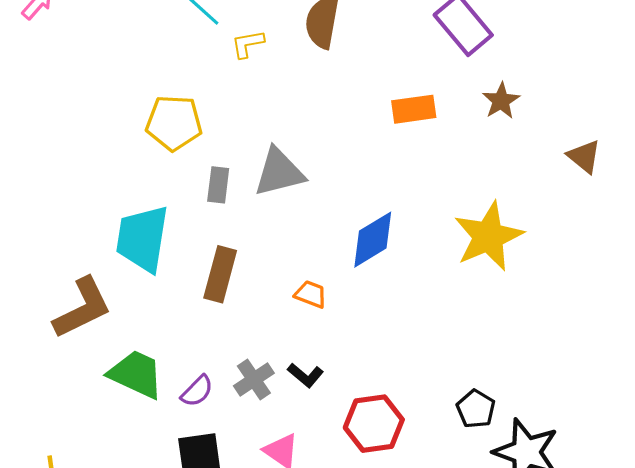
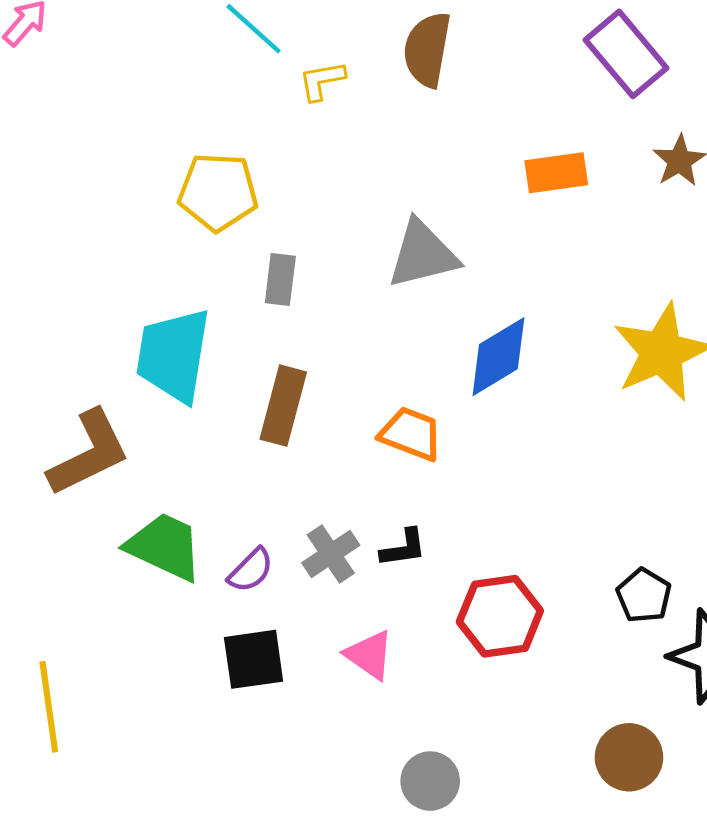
gray triangle: (279, 172) -> (423, 254), moved
orange trapezoid: (311, 294) -> (411, 434), size x1.4
black L-shape: (305, 375) -> (403, 548), turned -48

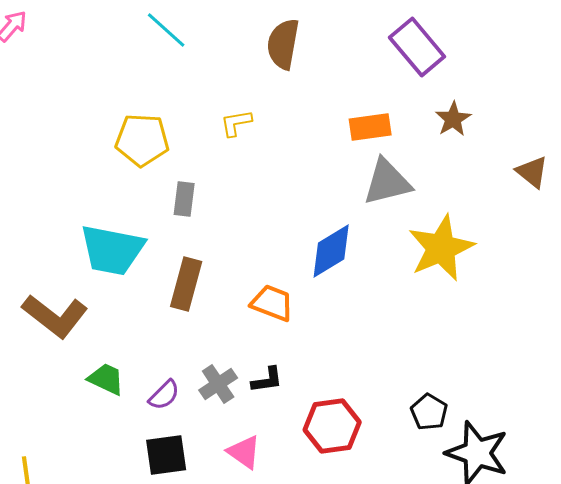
yellow L-shape: (322, 81) -> (236, 123), moved
gray triangle: (423, 254) -> (387, 182), moved
cyan trapezoid: (173, 355) -> (112, 250), turned -88
brown L-shape: (89, 453) -> (55, 316), turned 64
green trapezoid: (165, 547) -> (106, 379), size x0.7

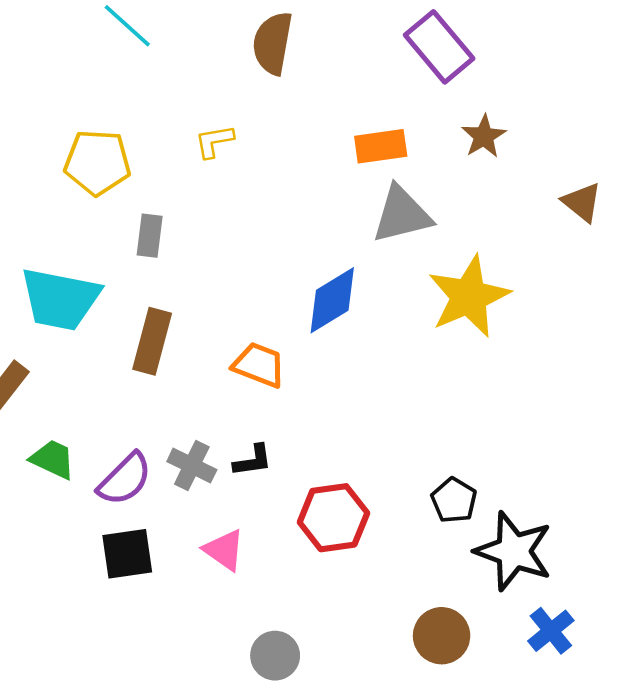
gray cross: (218, 384) -> (192, 466), turned -30
purple semicircle: (164, 395) -> (125, 479), size x1.4

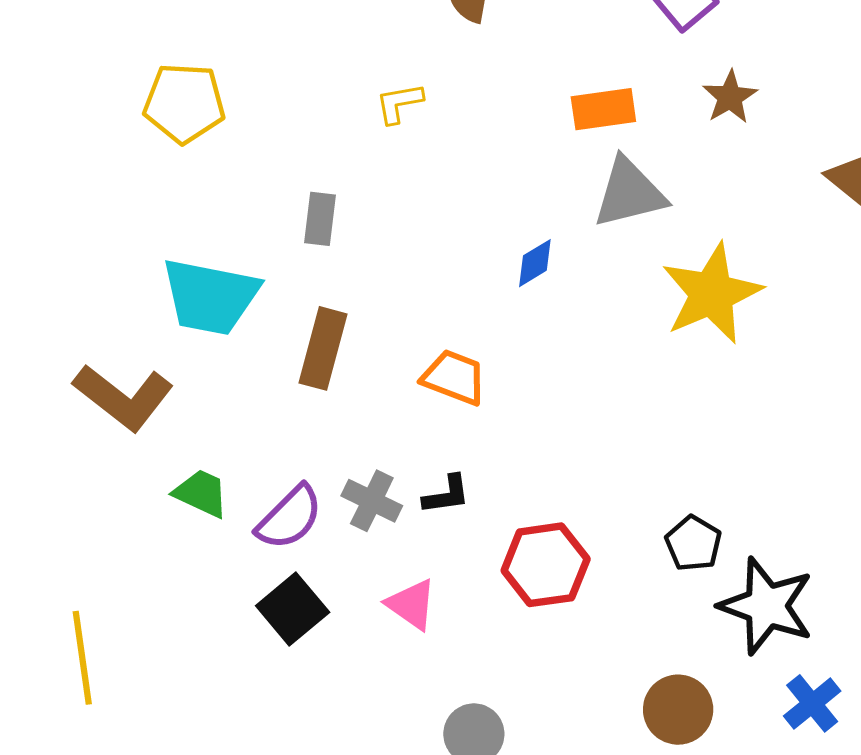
yellow pentagon: (97, 162) -> (184, 103), moved
blue diamond: (332, 300) -> (535, 263), moved, size x0.6
black square: (127, 554) -> (293, 609), turned -32

